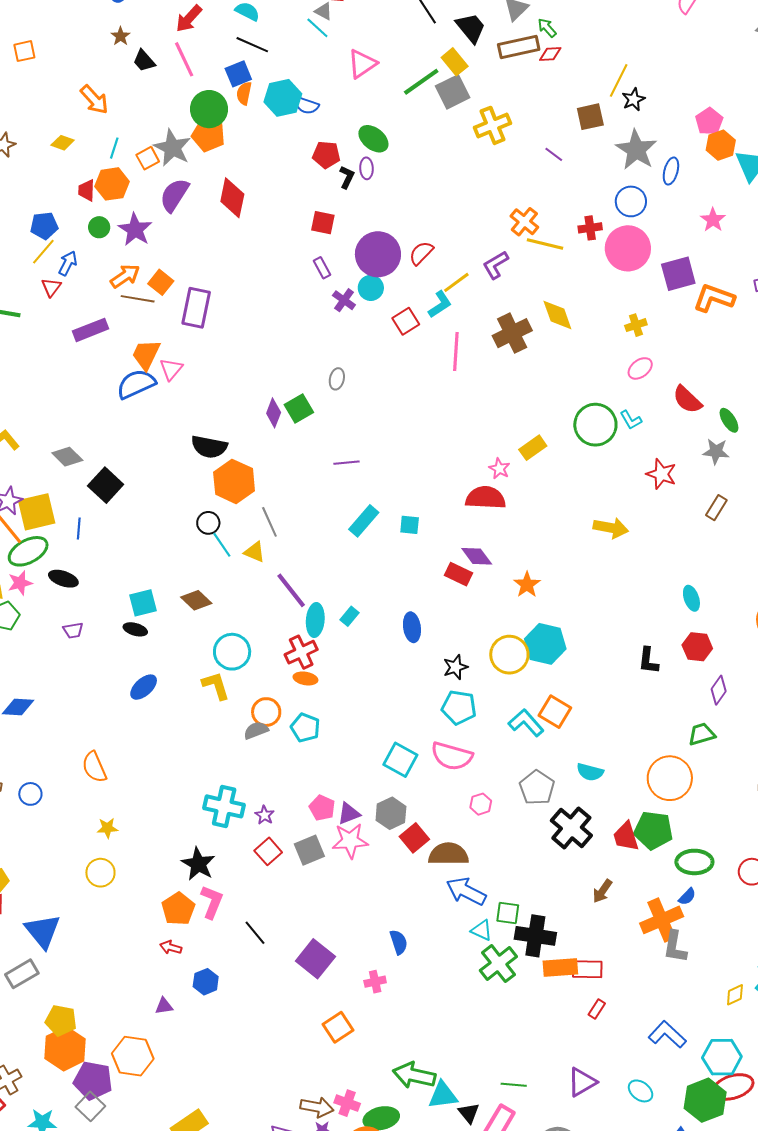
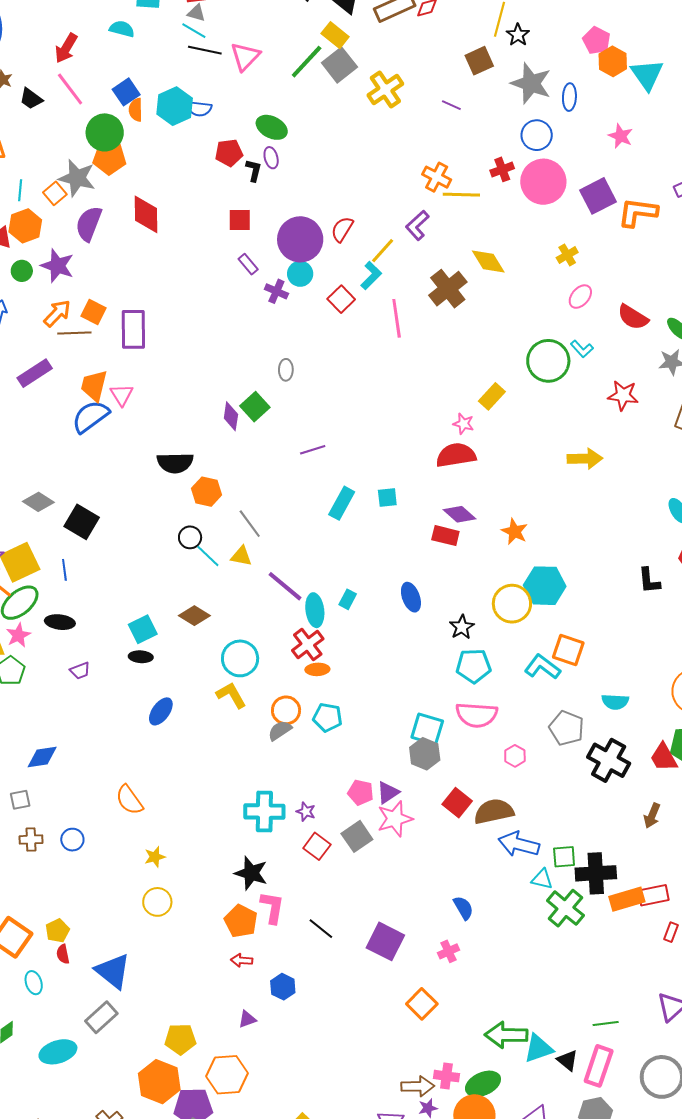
black line: (252, 45) -> (205, 50), moved
orange hexagon: (234, 481) -> (207, 492), size x0.7
gray hexagon: (391, 813) -> (425, 754), moved
yellow pentagon: (61, 1020) -> (180, 1039), moved

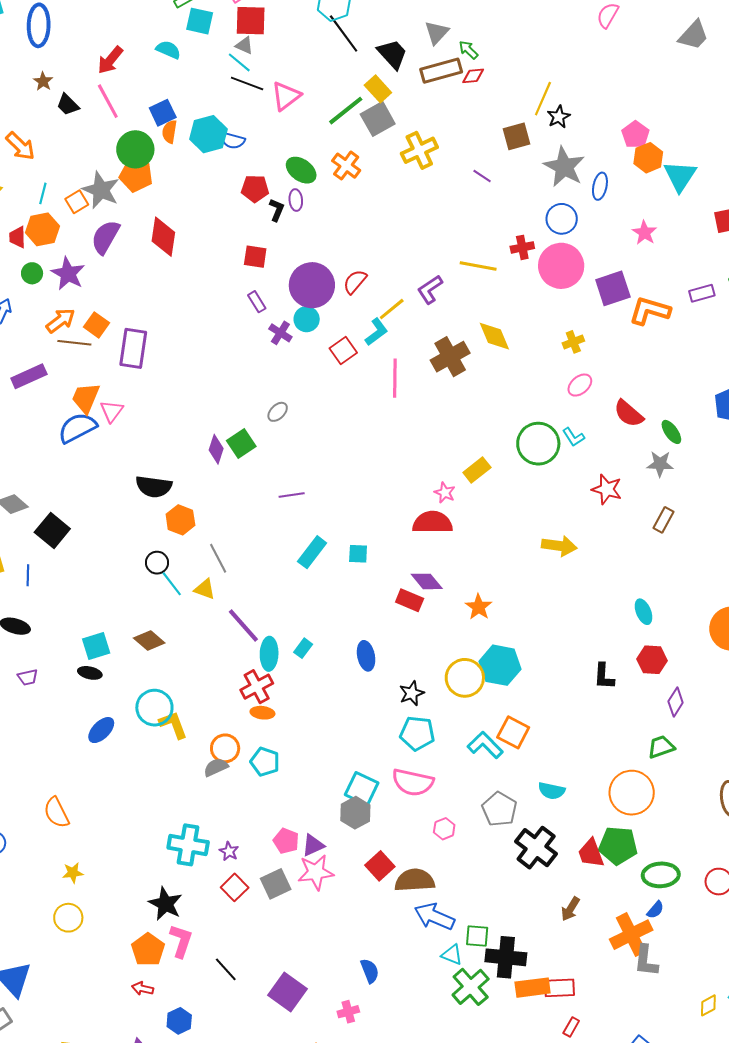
orange cross: (437, 177) -> (346, 166), moved
gray ellipse: (286, 370) -> (278, 412), turned 35
cyan circle: (240, 658) -> (154, 708), moved

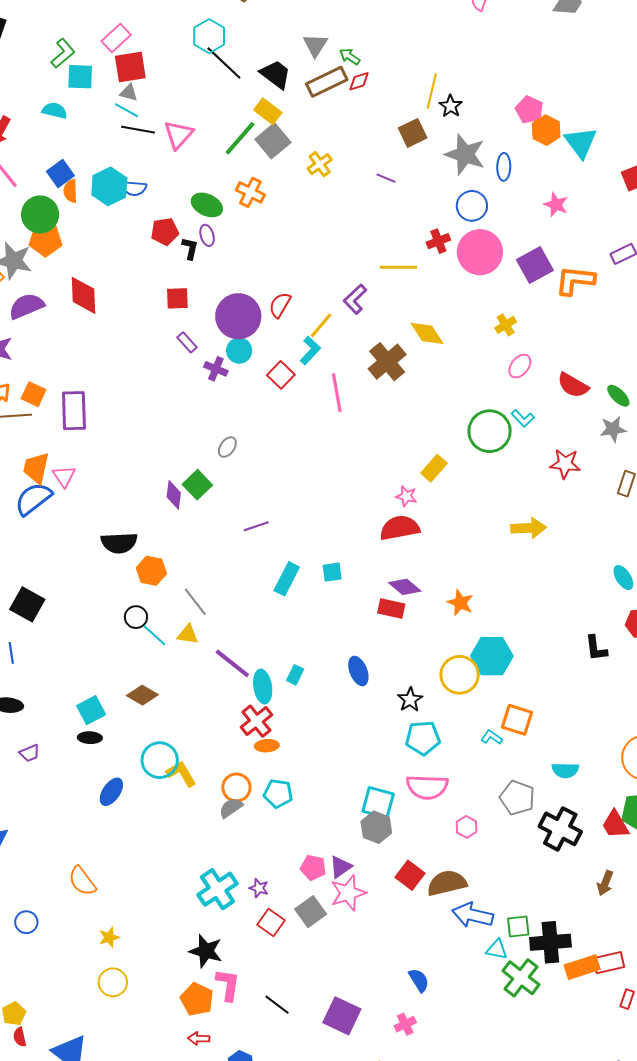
yellow cross: (419, 150) -> (320, 164), size x0.7
purple semicircle: (105, 237) -> (26, 306), turned 48
cyan L-shape: (485, 745) -> (492, 737), size x0.6
cyan cross: (188, 845) -> (217, 889), turned -33

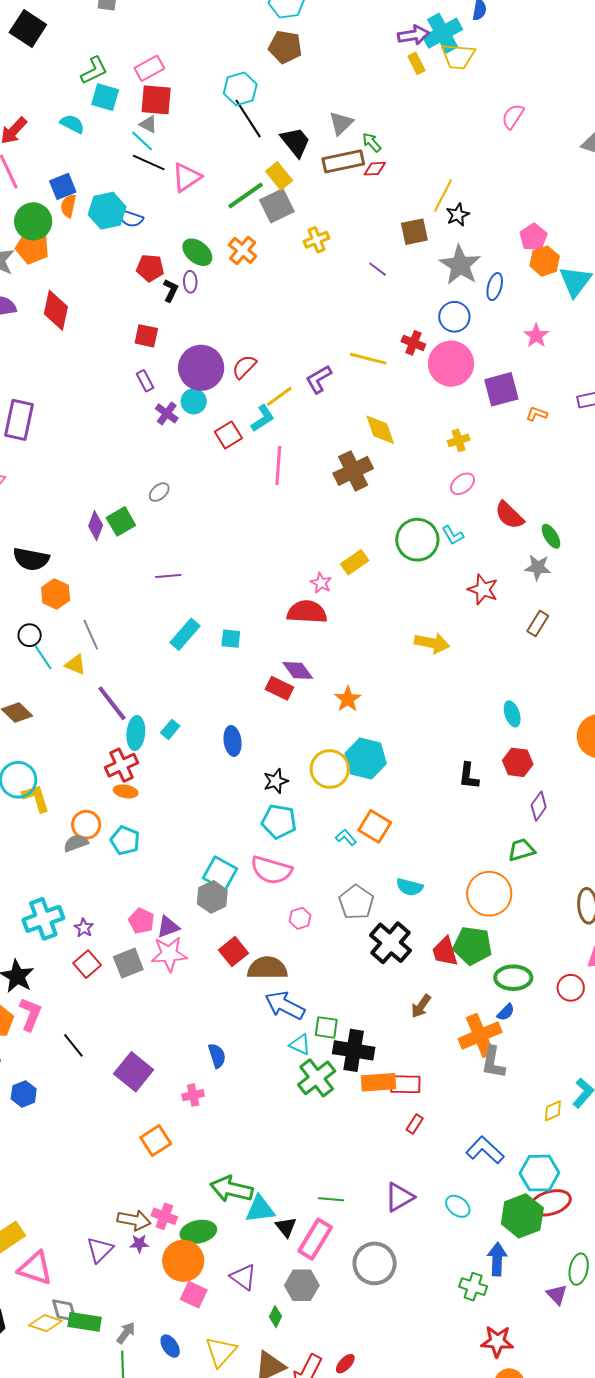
red cross: (438, 241) -> (413, 343), turned 30
orange L-shape: (575, 280) -> (537, 414), size x0.5
brown cross: (387, 362) -> (353, 471), moved

